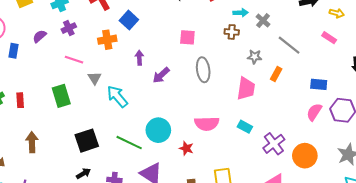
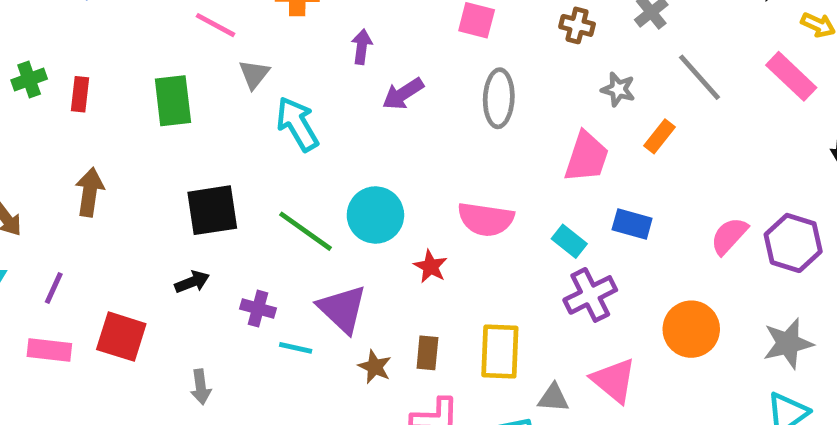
pink rectangle: (329, 38) -> (791, 76), size x1.5
blue rectangle: (319, 84) -> (632, 224), moved
purple cross: (274, 144) -> (590, 295), moved

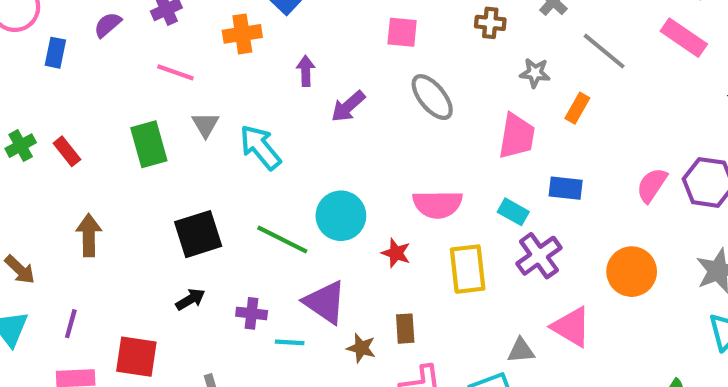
gray triangle: (254, 74) -> (205, 125), moved
red rectangle: (80, 94) -> (67, 151), turned -36
gray ellipse: (499, 98) -> (432, 97), turned -33
yellow rectangle: (500, 352) -> (468, 269), moved

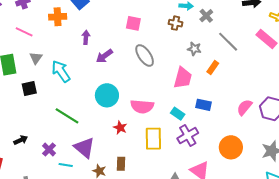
cyan circle: (341, 216) -> (107, 95), moved
black square: (198, 234) -> (29, 89), moved, size x0.7
purple cross: (252, 313) -> (49, 150), turned 32

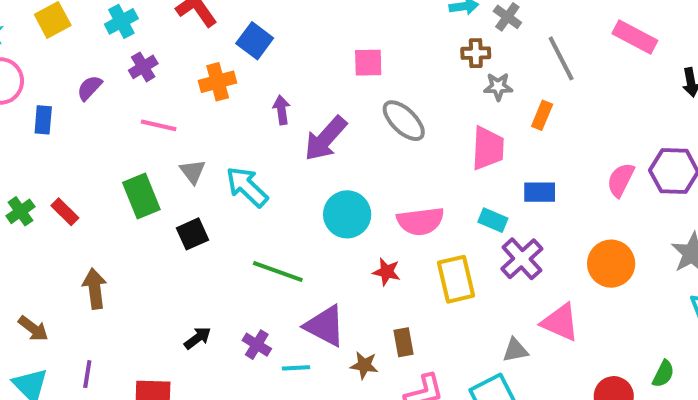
brown cross: (176, 23) -> (476, 53), moved
gray line: (228, 42) -> (561, 58), turned 30
purple arrow: (104, 56) -> (325, 139), size x1.4

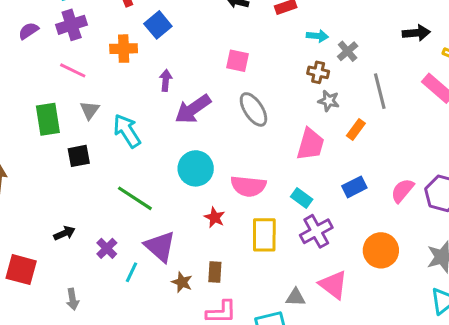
purple cross: (143, 67) -> (72, 25), size x1.4
blue rectangle: (540, 192) -> (354, 187), moved, turned -40
cyan line: (296, 368) -> (132, 272), turned -75

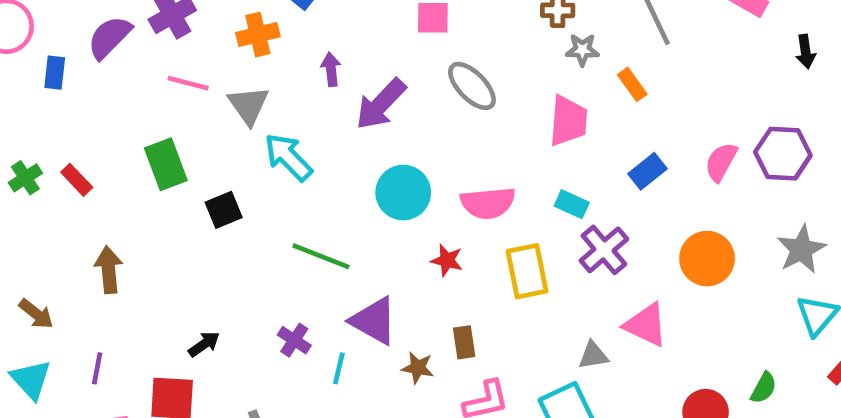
purple semicircle: (28, 31) -> (109, 37), size x1.5
gray triangle: (90, 110) -> (248, 105), moved, size x1.4
orange rectangle: (356, 129) -> (632, 84), turned -60
black arrow: (64, 233) -> (204, 344), moved

